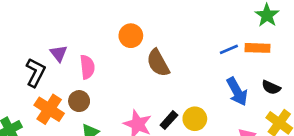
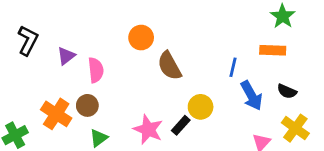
blue line: (229, 49) -> (233, 67), moved, turned -54
purple triangle: (59, 53) -> (66, 56), turned 30
black L-shape: (35, 72) -> (28, 40), moved
yellow circle: (195, 119) -> (201, 107), moved

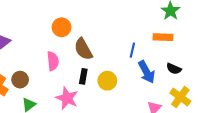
pink semicircle: (96, 70) -> (53, 61), moved
black rectangle: (181, 125) -> (83, 76), moved, turned -32

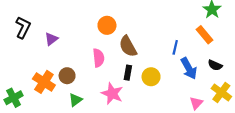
orange rectangle: (163, 37) -> (205, 35), turned 48

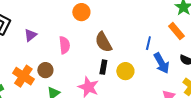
orange circle: (107, 25) -> (81, 12), moved
pink semicircle: (99, 58) -> (64, 45), moved

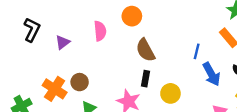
orange circle: (81, 12) -> (132, 16), moved
pink semicircle: (64, 45) -> (100, 31), moved
yellow circle: (125, 71) -> (170, 93), moved

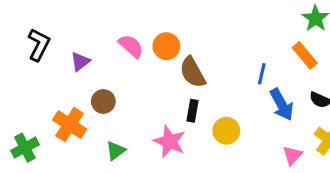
orange circle: (132, 16) -> (166, 46), moved
pink semicircle: (100, 31) -> (131, 46), turned -42
brown circle: (80, 82) -> (103, 101), moved

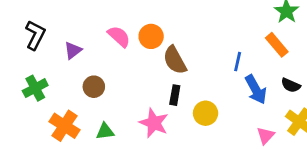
orange cross: (70, 125) -> (65, 126), moved
green cross: (25, 148) -> (35, 88), moved
green triangle: (116, 151) -> (105, 131), turned 30

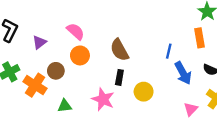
orange circle: (151, 36) -> (80, 55), moved
orange rectangle: (277, 45) -> (199, 38), turned 30
orange cross: (65, 126) -> (35, 85), moved

